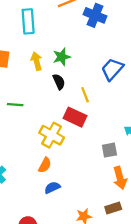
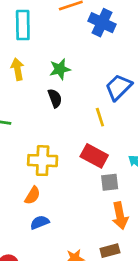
yellow arrow: (37, 61) -> (17, 69), moved
yellow line: (85, 95) -> (100, 117), moved
red rectangle: (75, 117) -> (94, 156), moved
yellow cross: (52, 135) -> (43, 161), turned -30

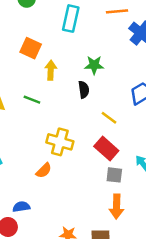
yellow arrow: (17, 69) -> (51, 70), moved
yellow line: (100, 117) -> (109, 118), moved, turned -49
blue semicircle: (40, 222) -> (21, 207), moved

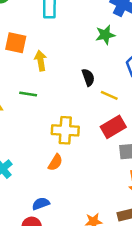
green star: (94, 65) -> (105, 35), moved
black semicircle: (84, 90) -> (88, 77), moved
red rectangle: (106, 149) -> (113, 127), turned -60

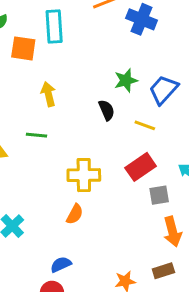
green star: (105, 35) -> (126, 80), moved
orange square: (16, 43) -> (23, 48), moved
yellow line: (109, 95) -> (145, 125), moved

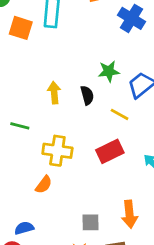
yellow arrow: (48, 94) -> (54, 93), moved
green line: (37, 135) -> (20, 126), moved
gray square: (159, 195) -> (91, 222), moved

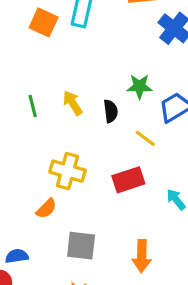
yellow arrow: (54, 93) -> (73, 103), turned -35
green line: (20, 126) -> (33, 106), moved, turned 54
gray square: (91, 222) -> (81, 246), moved, size x1.4

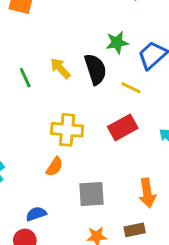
black semicircle: (111, 111) -> (95, 69), size x1.5

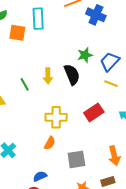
yellow arrow: (60, 68) -> (48, 76), turned -133
yellow line: (131, 88) -> (111, 84), moved

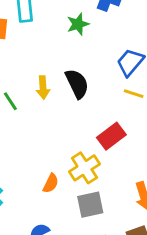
green star: (85, 55) -> (78, 24), moved
yellow cross: (56, 117) -> (84, 168), moved, turned -30

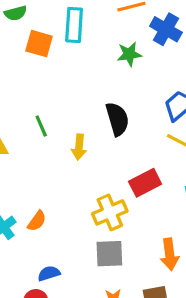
yellow arrow: (43, 88) -> (79, 147), moved
orange semicircle: (51, 183) -> (37, 221), moved

